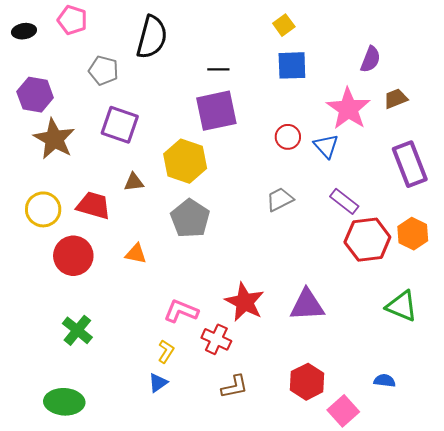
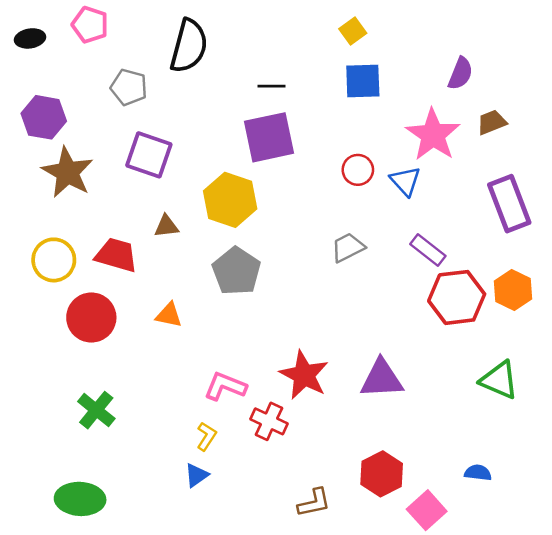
brown L-shape: (234, 387) -> (314, 503), moved

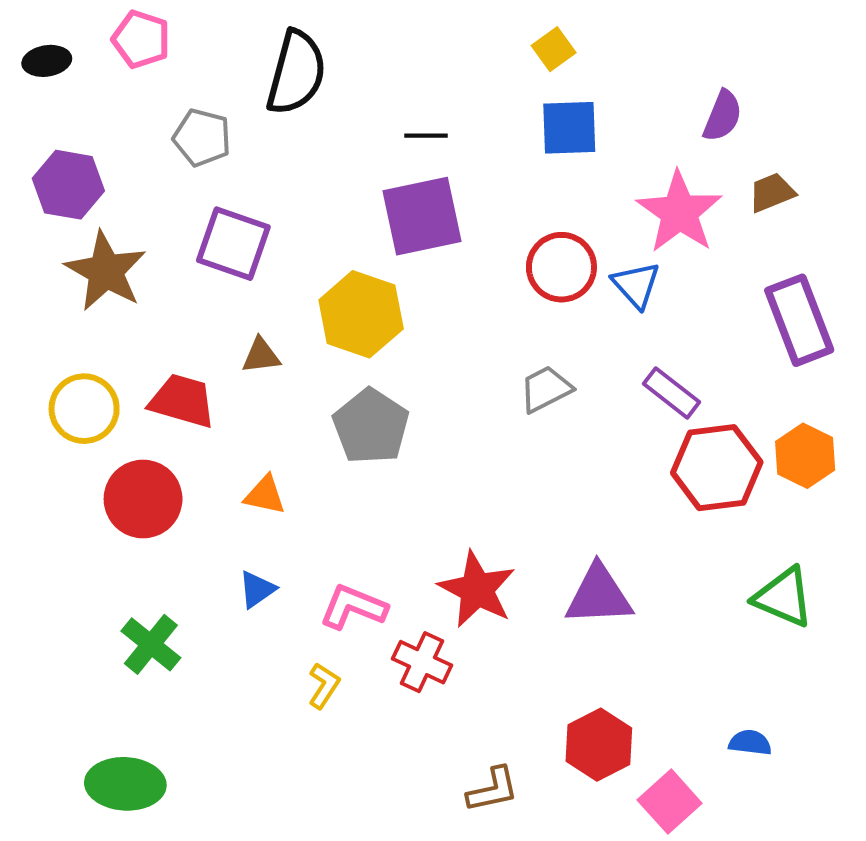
red circle: (358, 170) -> (561, 267), size x1.4
blue triangle: (196, 475) -> (257, 589), moved

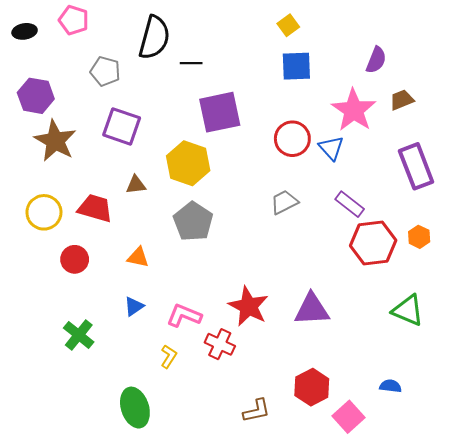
black line: (426, 136) -> (191, 63), moved
orange hexagon: (805, 456) -> (419, 237), size x0.7
red circle: (143, 499) -> (75, 259), size x0.7
green ellipse: (125, 784) -> (135, 408), moved, turned 69

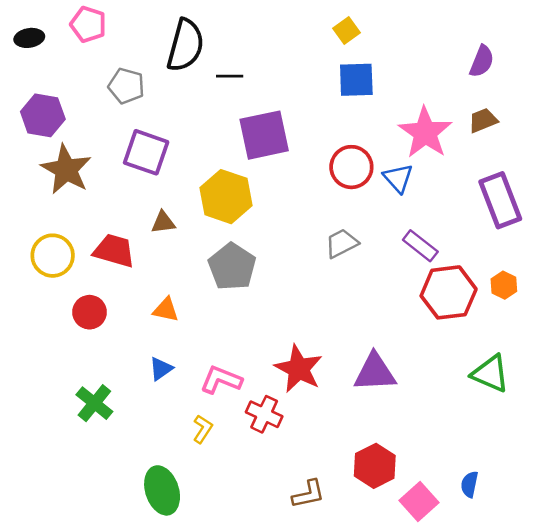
purple semicircle: (376, 60) -> (482, 61), moved
blue semicircle: (390, 386) -> (469, 484), moved, turned -85

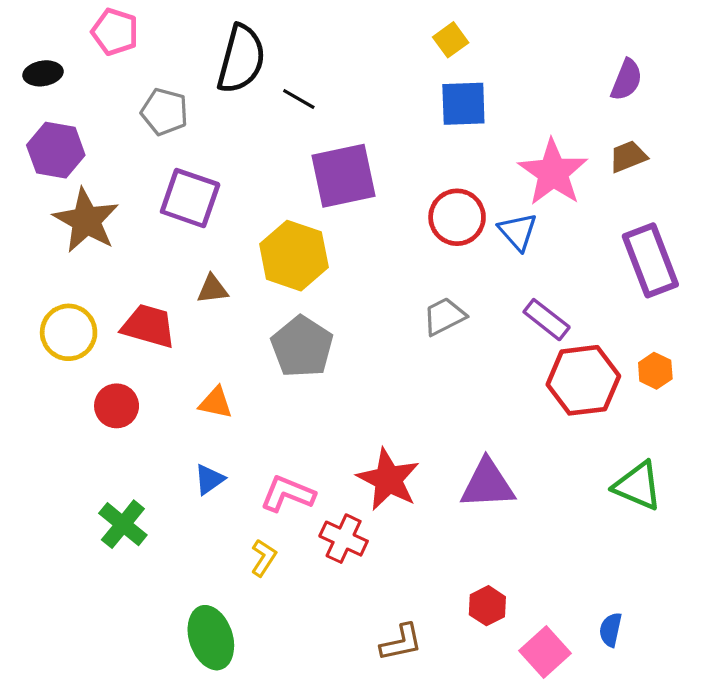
black ellipse: (29, 38) -> (43, 73), moved
black line: (230, 76) -> (299, 99), turned 30
red hexagon: (375, 466) -> (487, 606), size x0.7

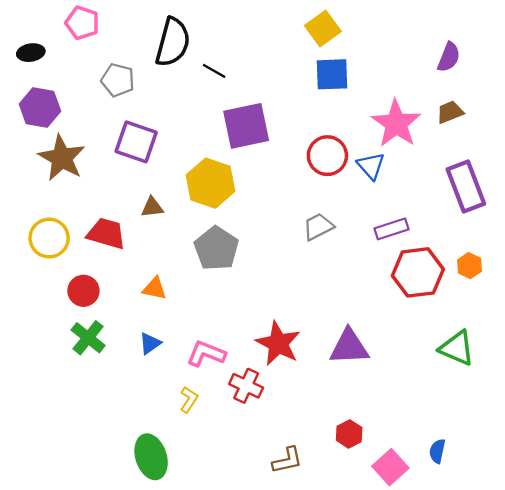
yellow square: (451, 40) -> (323, 29), size x1.4
purple rectangle: (547, 320) -> (392, 229), turned -56
green cross: (123, 524) -> (88, 338), moved

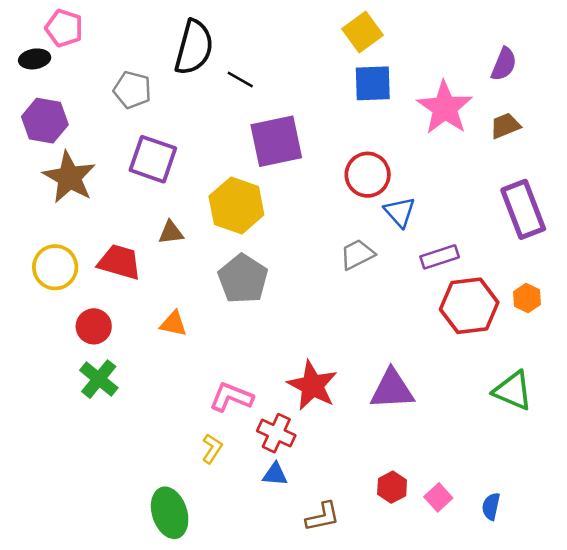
pink pentagon: (82, 23) -> (64, 28), moved
pink star: (396, 124) -> (445, 108), moved
blue triangle: (371, 166) -> (400, 212), moved
blue triangle: (150, 343) -> (275, 474), moved, turned 40
pink square: (390, 467) -> (438, 497), moved, size x0.7

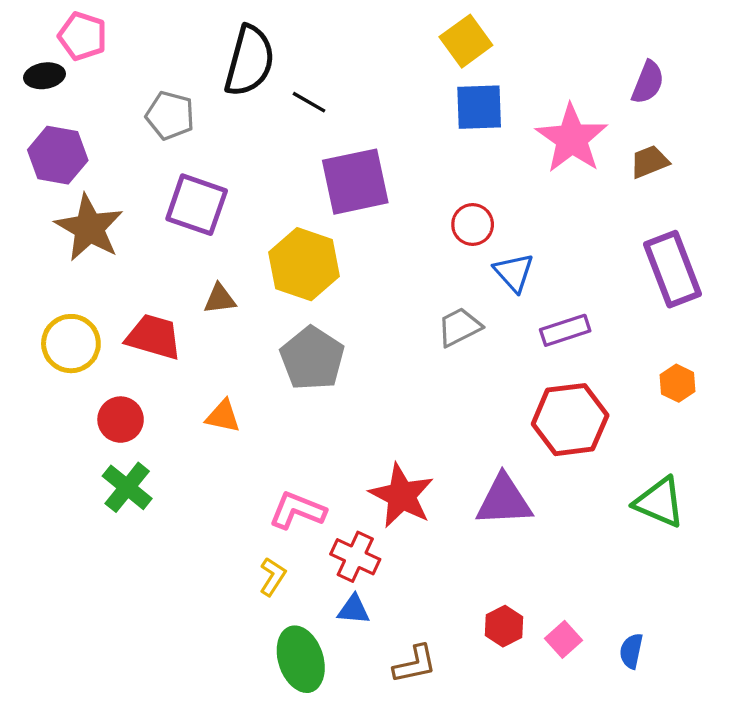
red circle: (368, 175) -> (473, 225), size x0.7
red hexagon: (469, 306) -> (570, 420), moved
green ellipse: (170, 513) -> (301, 659), moved

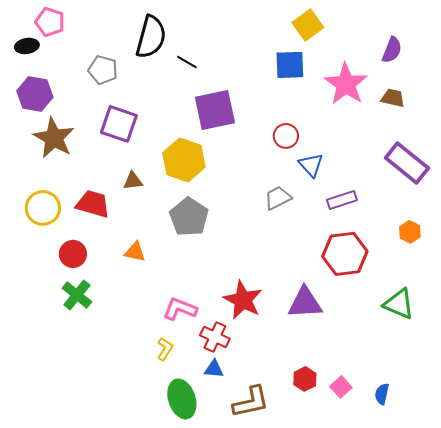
yellow square: (466, 41) -> (308, 25), moved
brown trapezoid: (649, 162) -> (393, 98), turned 35
purple rectangle: (673, 269) -> (407, 163), turned -30
brown L-shape: (415, 664) -> (251, 402), size x1.4

